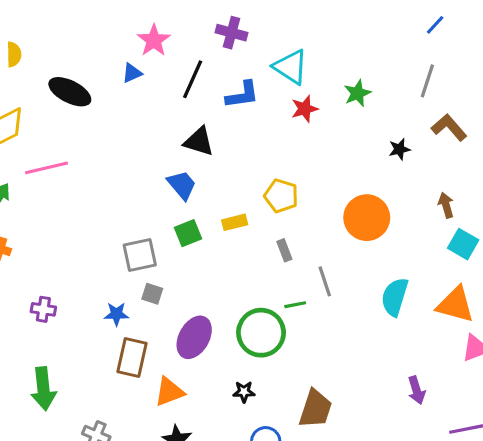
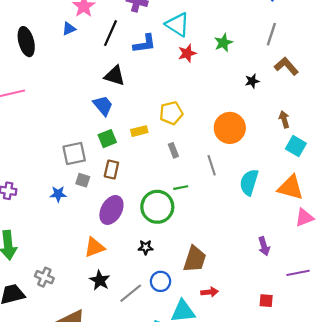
black ellipse: (70, 92) -> (26, 42), turned 48
yellow pentagon: (281, 196) -> (171, 113), turned -30
gray line: (325, 281) -> (212, 165), moved
brown rectangle: (132, 358) -> (111, 169), moved, size x0.7

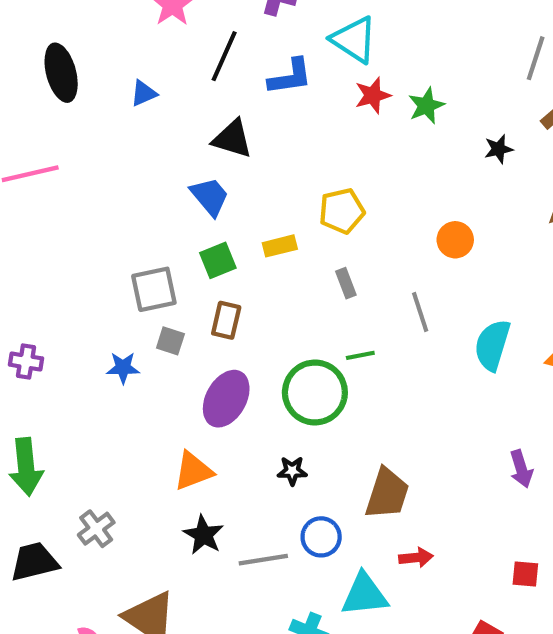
blue triangle: (69, 29) -> (144, 93), moved
green star: (223, 43) -> (426, 106), moved
orange circle: (230, 128) -> (455, 240), size x0.6
gray cross: (44, 277) -> (96, 529), turned 30
gray line: (131, 293) -> (263, 560), turned 30

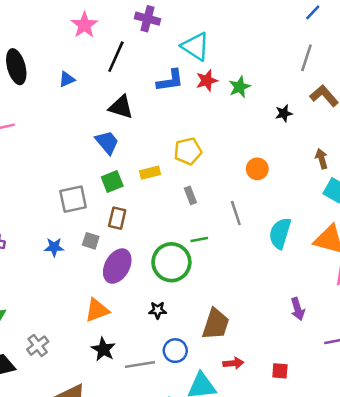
blue L-shape: (290, 77) -> (170, 81), moved
gray square: (170, 341) -> (91, 241), moved
red square: (525, 574) -> (280, 371), moved

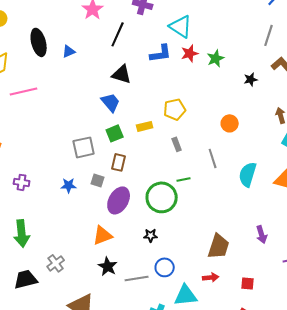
blue triangle: (67, 79) -> (69, 51), moved
brown trapezoid: (216, 324) -> (219, 246), moved

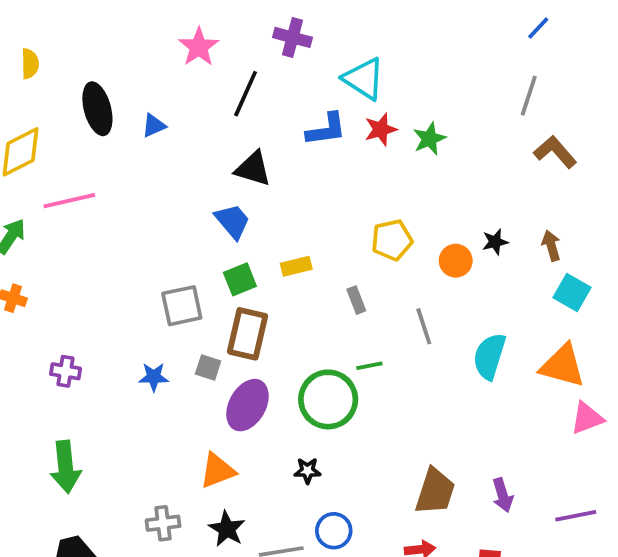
black star: (251, 79) -> (495, 242), moved
yellow pentagon: (175, 109) -> (392, 240), moved
brown rectangle: (119, 162) -> (247, 334), size x1.5
purple arrow: (262, 234) -> (503, 495), moved
gray cross: (56, 263) -> (163, 523), moved, turned 30

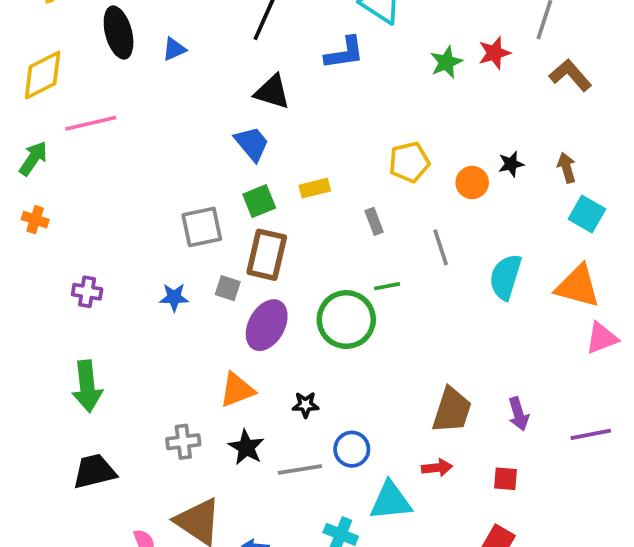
red star: (381, 129) -> (494, 53), moved
black star: (307, 471) -> (306, 405), moved

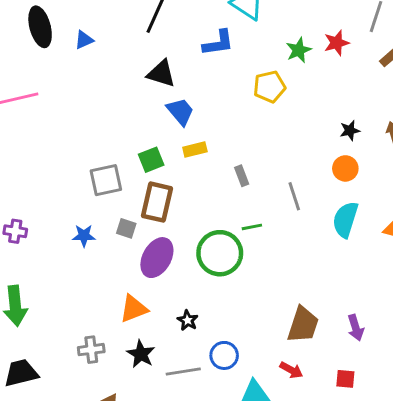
blue trapezoid: (252, 144) -> (180, 111), moved
yellow pentagon: (409, 162) -> (269, 87), moved
orange circle: (472, 183) -> (345, 168), moved
black star: (306, 405) -> (188, 320), turned 30
red arrow: (437, 468) -> (291, 370), turned 35

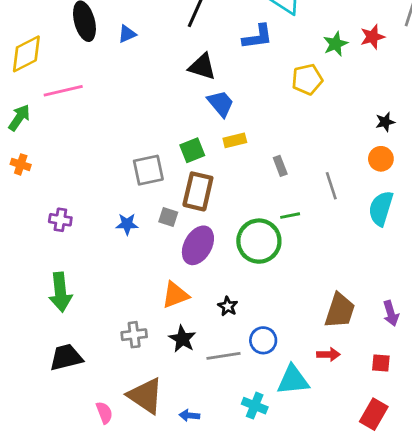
red arrow: (291, 370) -> (328, 355), turned -30

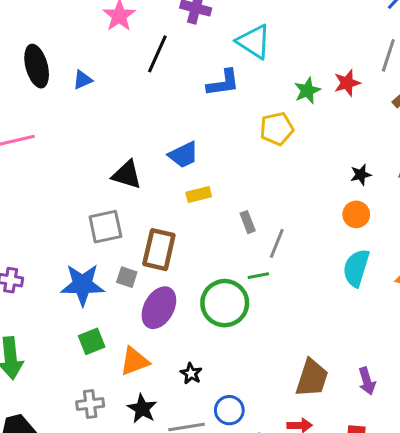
black triangle: (202, 67) -> (127, 175), moved
blue trapezoid: (221, 103) -> (183, 155), turned 104
green square: (192, 150) -> (92, 341), moved
gray line: (331, 186) -> (277, 243), moved, turned 40
blue star: (127, 224) -> (82, 285), size x1.8

